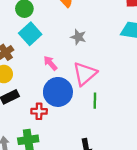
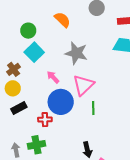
gray star: (78, 37) -> (76, 53), size x1.6

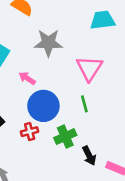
pink triangle: (83, 85) -> (89, 68), moved
green cross: (37, 145) -> (65, 137), moved

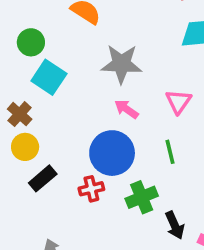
pink triangle: (89, 68) -> (178, 102), size x0.7
pink arrow: (27, 78) -> (126, 109), moved

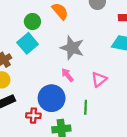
green circle: (31, 42) -> (32, 22), moved

